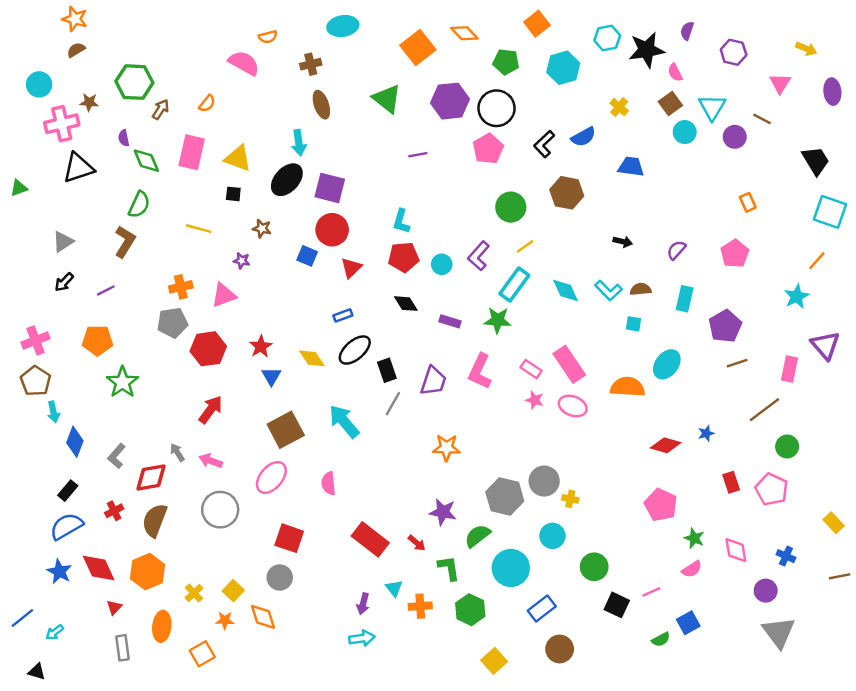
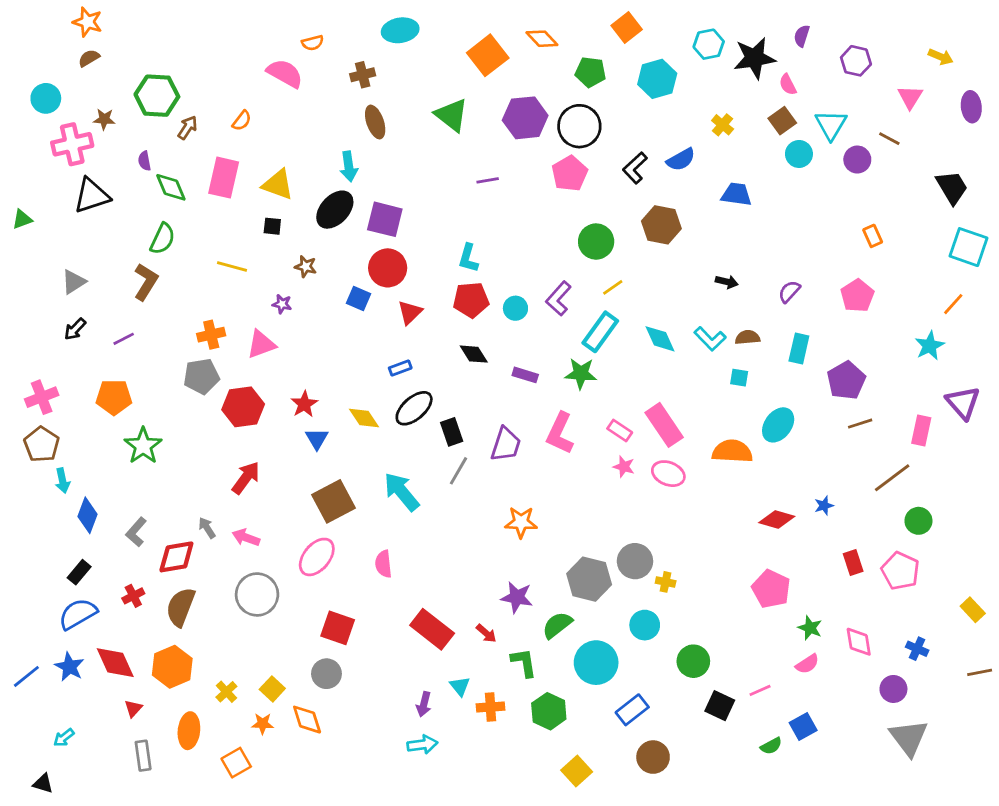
blue line: (22, 618) -> (26, 676), moved

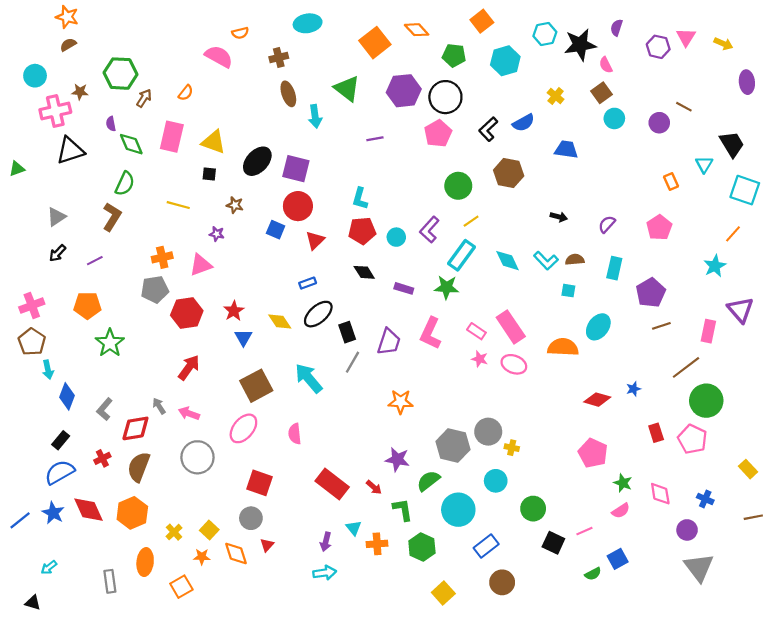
pink triangle: (910, 97) -> (686, 37), moved
cyan triangle: (831, 125) -> (704, 164), moved, size x0.7
cyan arrow: (349, 166) -> (315, 116), moved
green circle: (918, 521) -> (706, 401), size x1.6
red triangle: (133, 708) -> (267, 545), moved

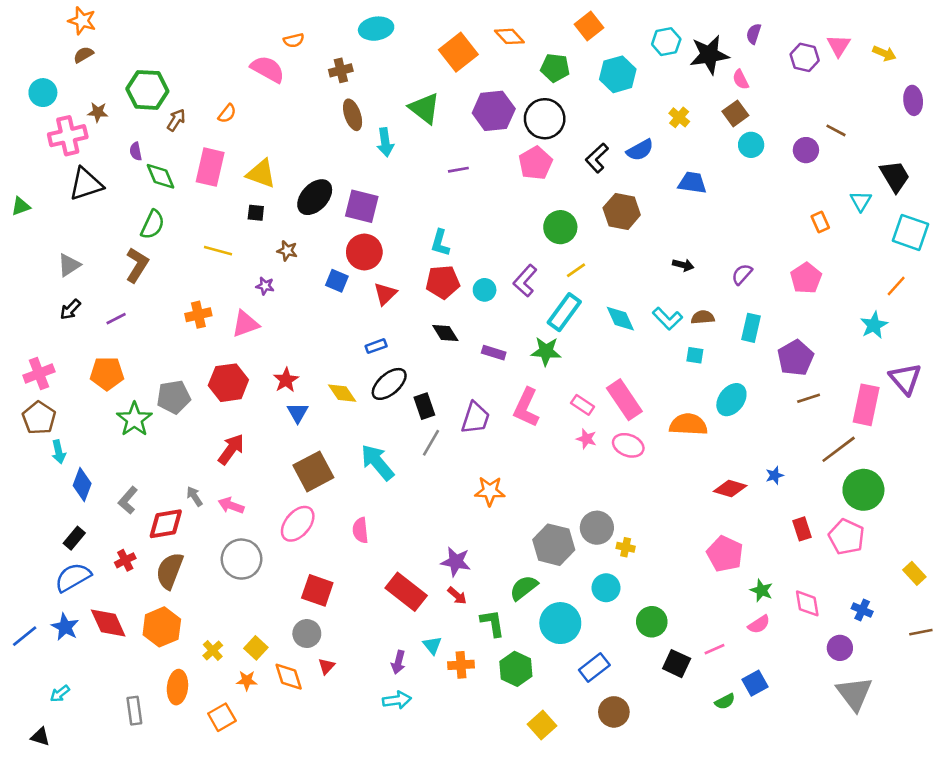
gray pentagon: (155, 289) -> (174, 397), moved
pink rectangle: (708, 331) -> (866, 405), size x1.4
purple star: (397, 459) -> (456, 562), moved

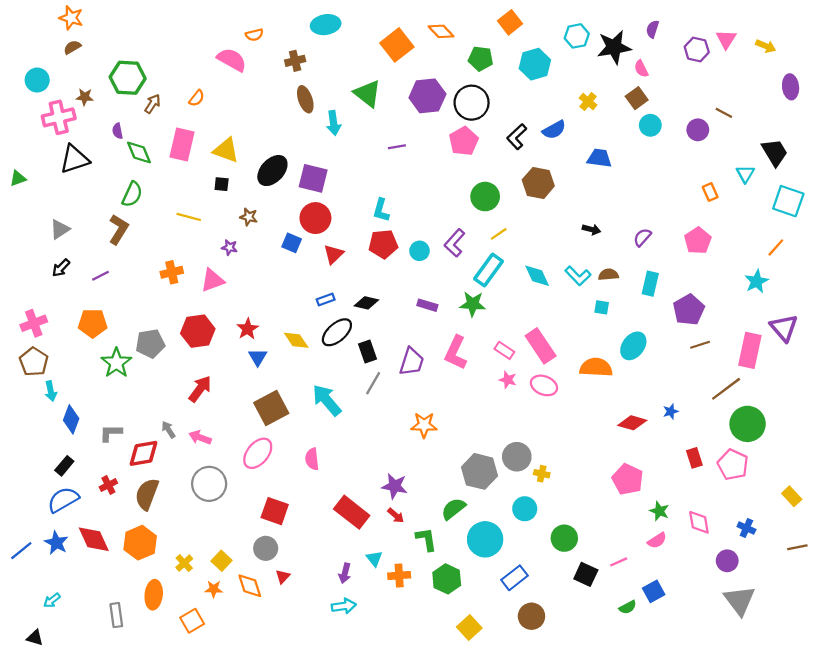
black diamond: (445, 333) -> (366, 303), moved, turned -45
gray L-shape: (128, 500) -> (111, 433), turned 50

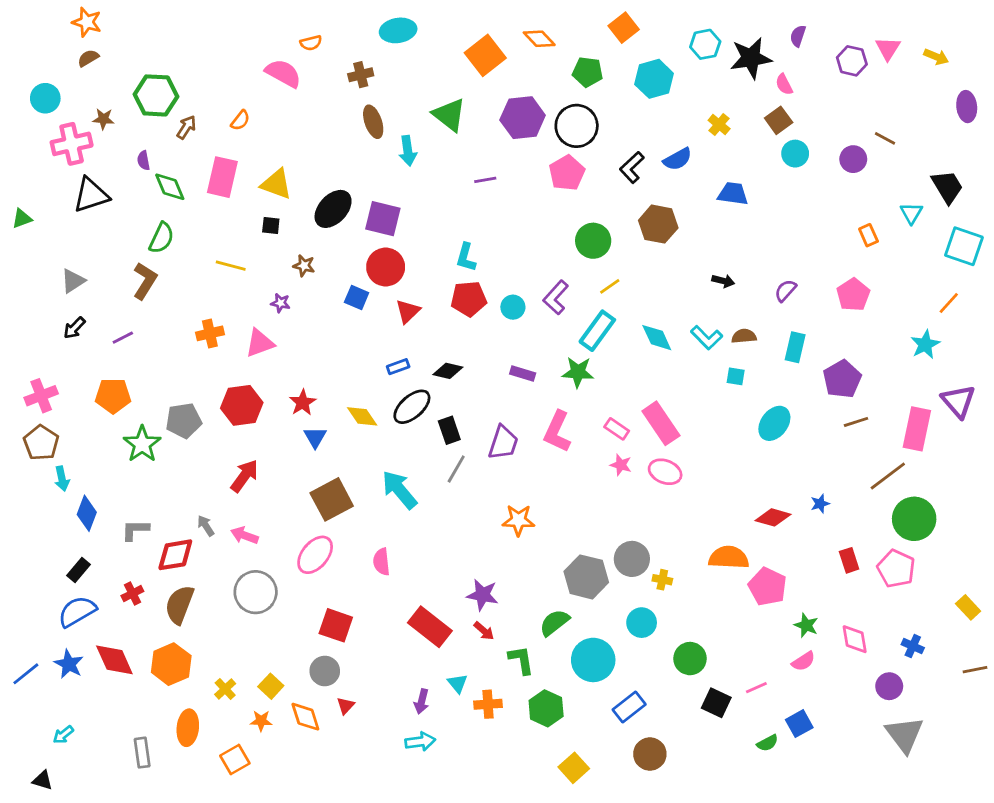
orange semicircle: (596, 367) -> (729, 558), moved

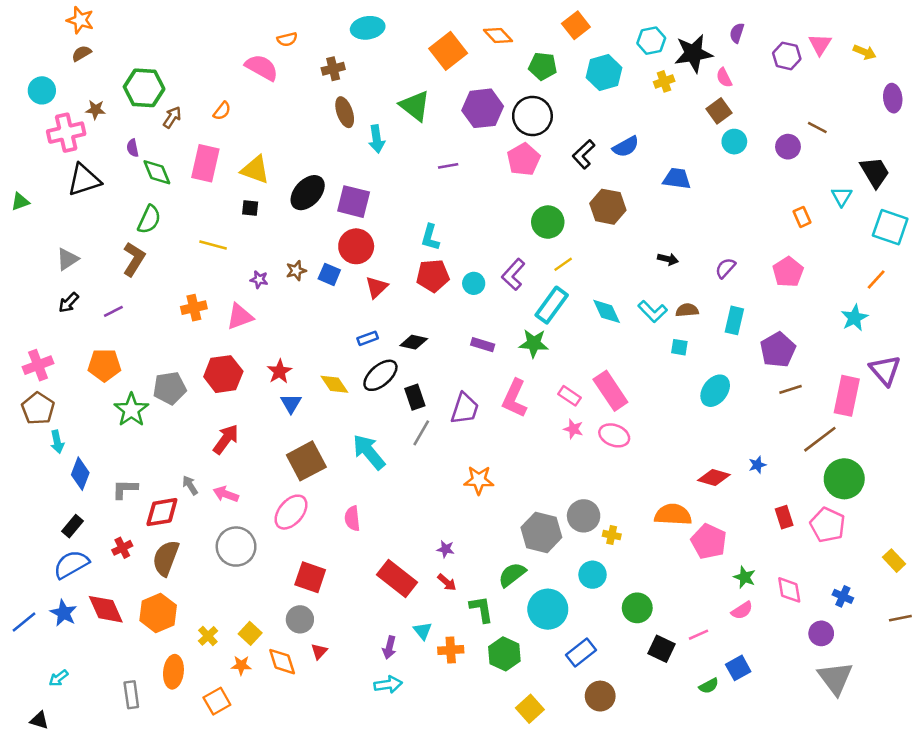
yellow cross: (719, 125) -> (664, 81), moved, turned 30
brown star: (304, 266) -> (296, 271), moved, turned -30
purple star: (482, 595) -> (446, 549), size x0.6

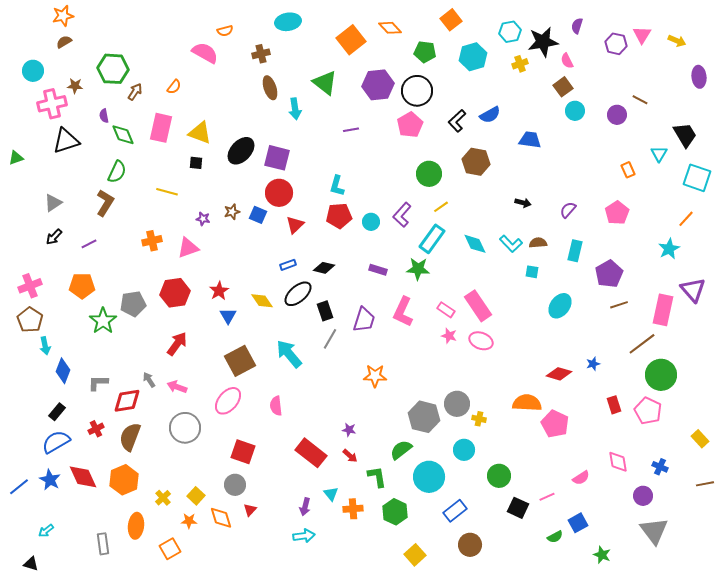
orange star: (80, 20) -> (63, 16), turned -30
green star: (745, 577) -> (602, 555), moved

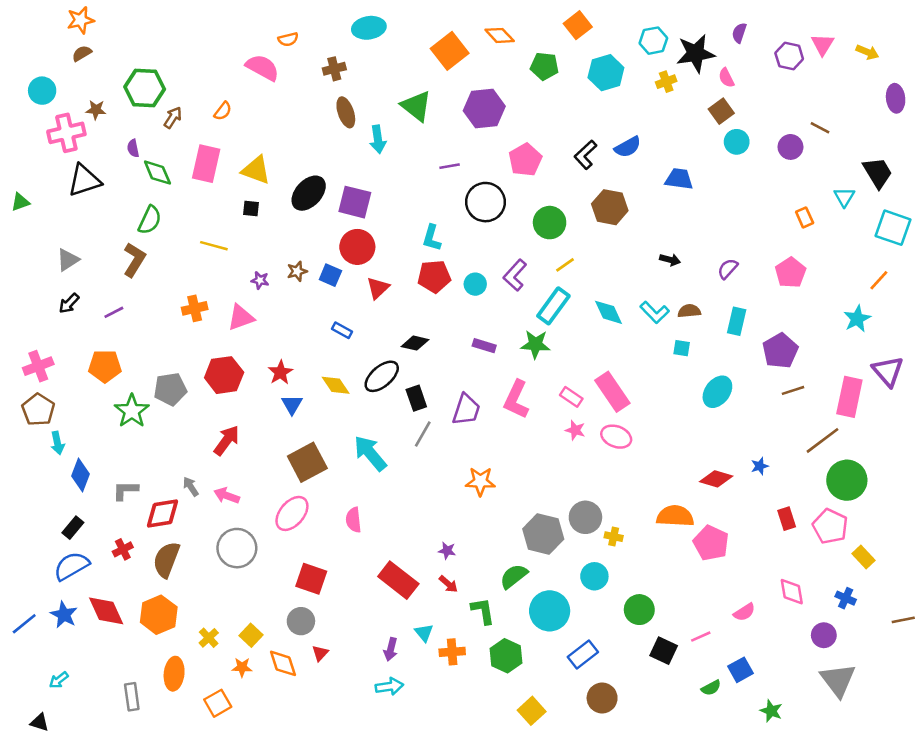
black circle: (417, 91) -> (485, 202), moved
blue rectangle: (288, 265) -> (342, 330), moved, turned 49
yellow rectangle: (700, 439) -> (864, 557), moved

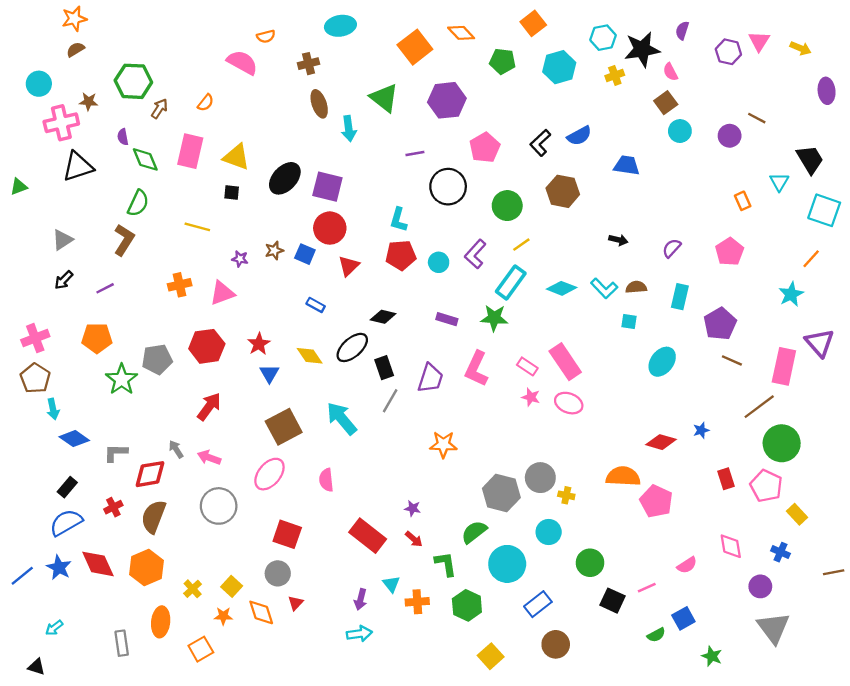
cyan diamond: (609, 312) -> (562, 288), turned -44
brown line: (793, 390) -> (732, 360), turned 42
blue diamond: (81, 475) -> (74, 439), turned -76

